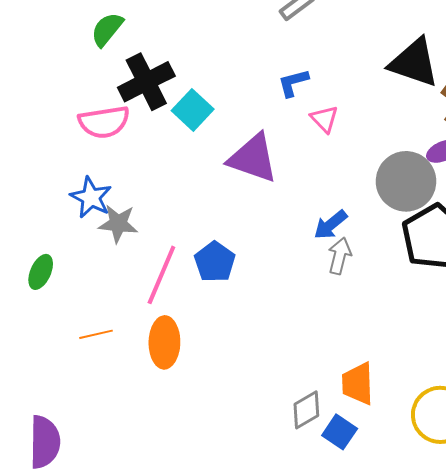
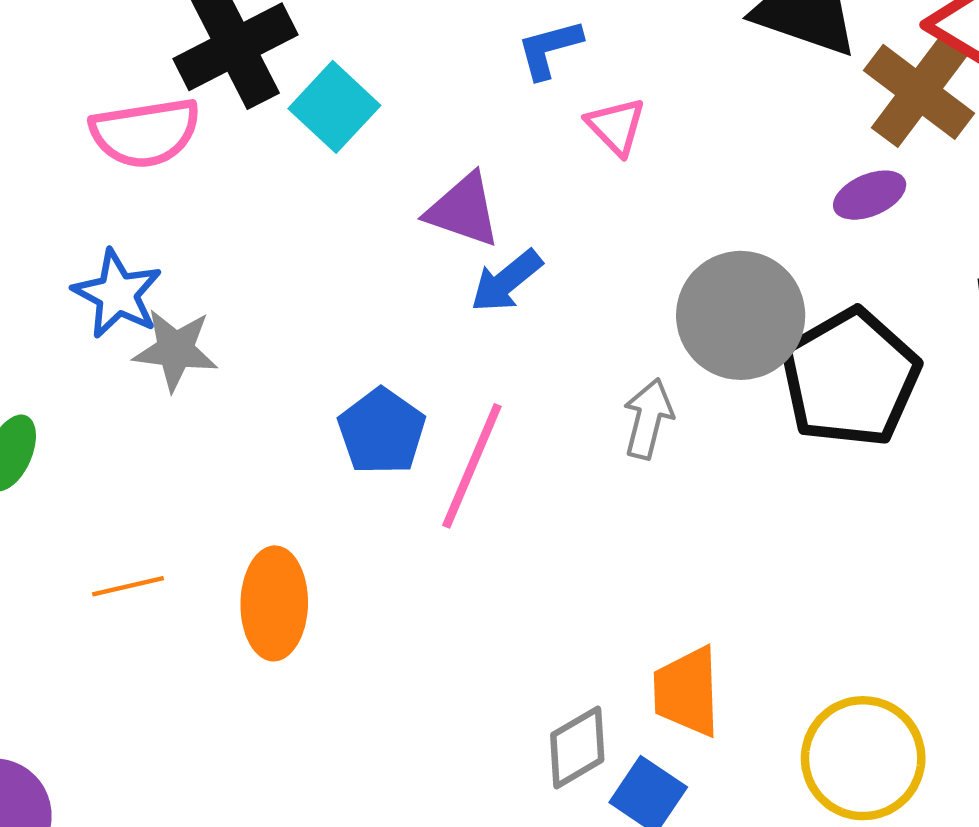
purple triangle: (253, 158) -> (463, 210), size x0.7
gray circle: (406, 181) -> (741, 315), moved
blue arrow: (331, 225) -> (506, 281), moved
pink line: (161, 275) -> (472, 466), moved

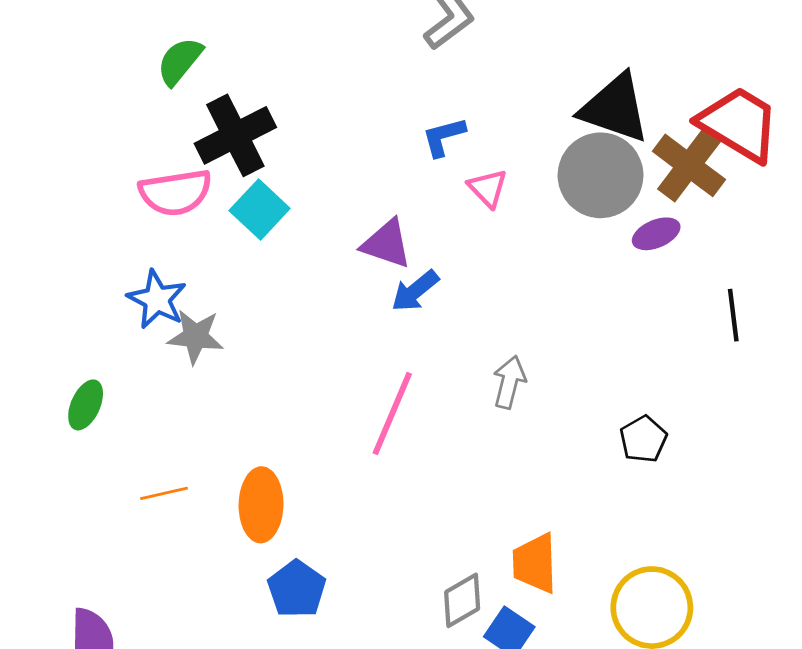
cyan square: (334, 107) -> (260, 210), moved
gray circle: (741, 315) -> (601, 175), moved
black pentagon: (850, 378) -> (643, 439), moved, size x0.5
blue pentagon: (382, 431) -> (297, 589), moved

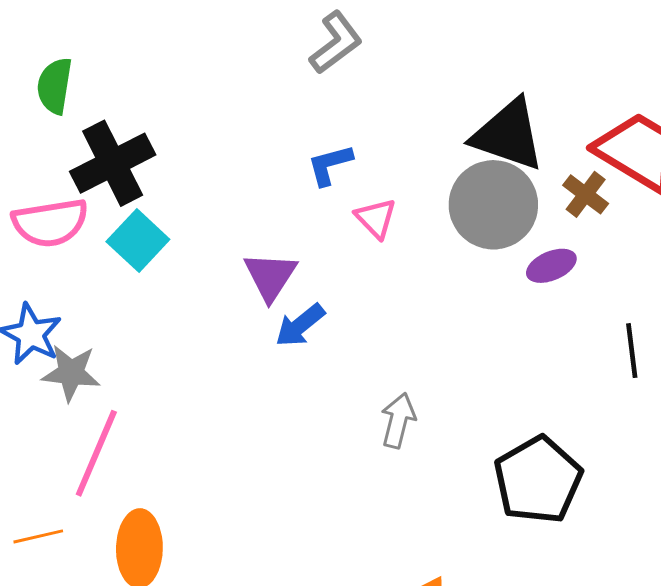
green semicircle: (180, 61) -> (55, 86), turned -30
brown cross: (689, 165) -> (586, 194), size x0.6
purple triangle: (387, 244) -> (270, 276), turned 44
pink line: (392, 414) -> (96, 453), moved
black pentagon: (643, 439) -> (538, 480), size x1.8

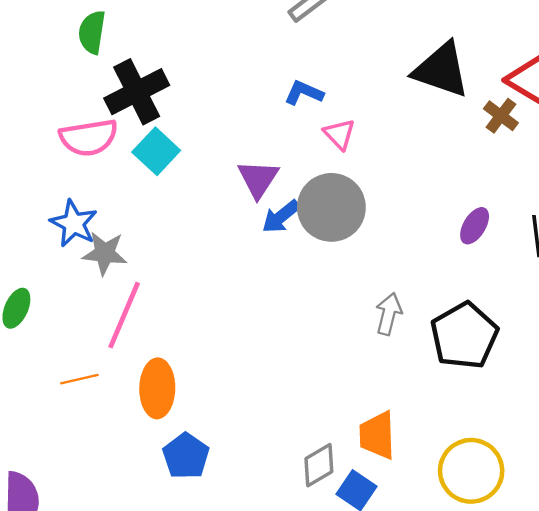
blue L-shape: (330, 165) -> (304, 93), turned 39
gray circle: (493, 205) -> (331, 207), moved
purple ellipse: (551, 266) -> (475, 226), moved, turned -36
gray arrow: (398, 420) -> (389, 314), moved

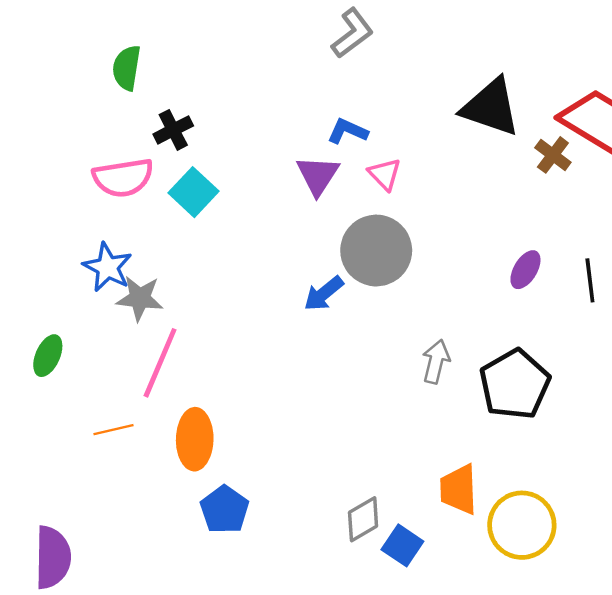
black cross: (137, 92) -> (173, 130), size x0.6
purple triangle: (258, 179) -> (318, 175), moved
blue arrow: (281, 217) -> (324, 294), moved
orange trapezoid: (377, 435) -> (459, 489), moved

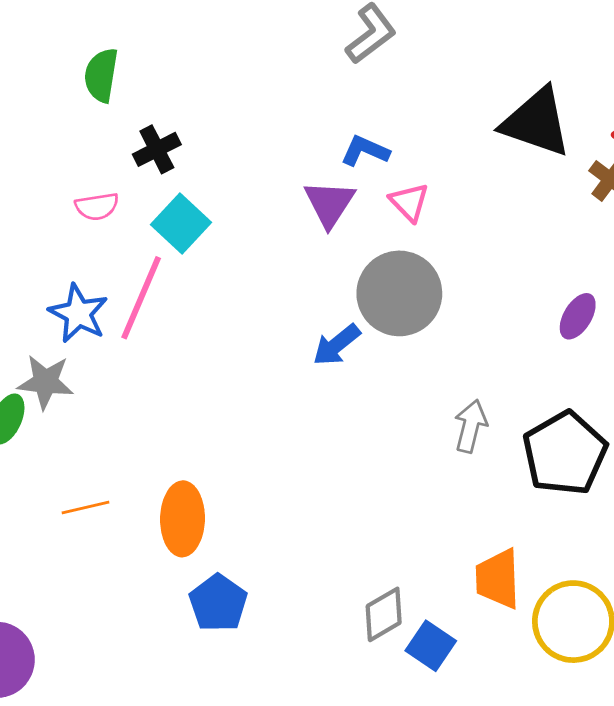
pink semicircle: (123, 178) -> (97, 206), size x0.6
gray star: (140, 298) -> (46, 382), moved
pink line: (160, 363) -> (141, 298), moved

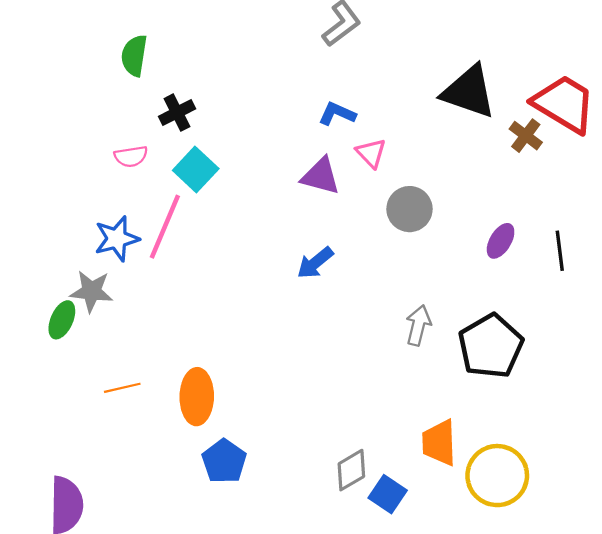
purple triangle: (329, 204) -> (321, 176), moved, turned -48
gray circle: (399, 293) -> (410, 209), moved, size x0.7
blue star: (78, 313) -> (117, 239), turned 30

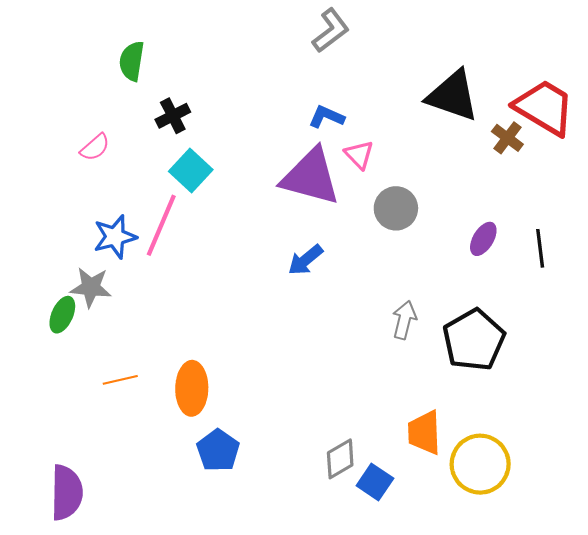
pink semicircle: (131, 156) -> (95, 147), moved, turned -32
purple triangle: (321, 176) -> (311, 177), size x1.6

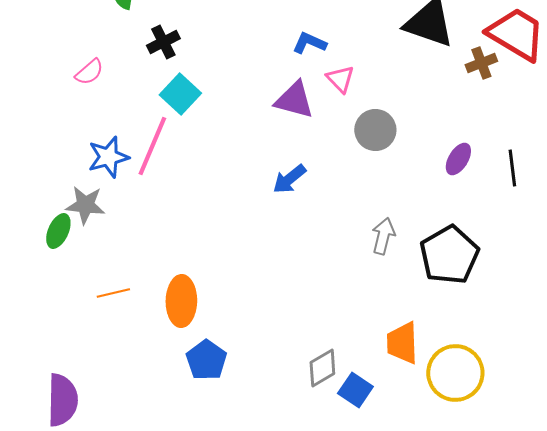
brown cross: (507, 138) -> (481, 63), turned 32
purple triangle: (311, 177) -> (294, 100), size x0.7

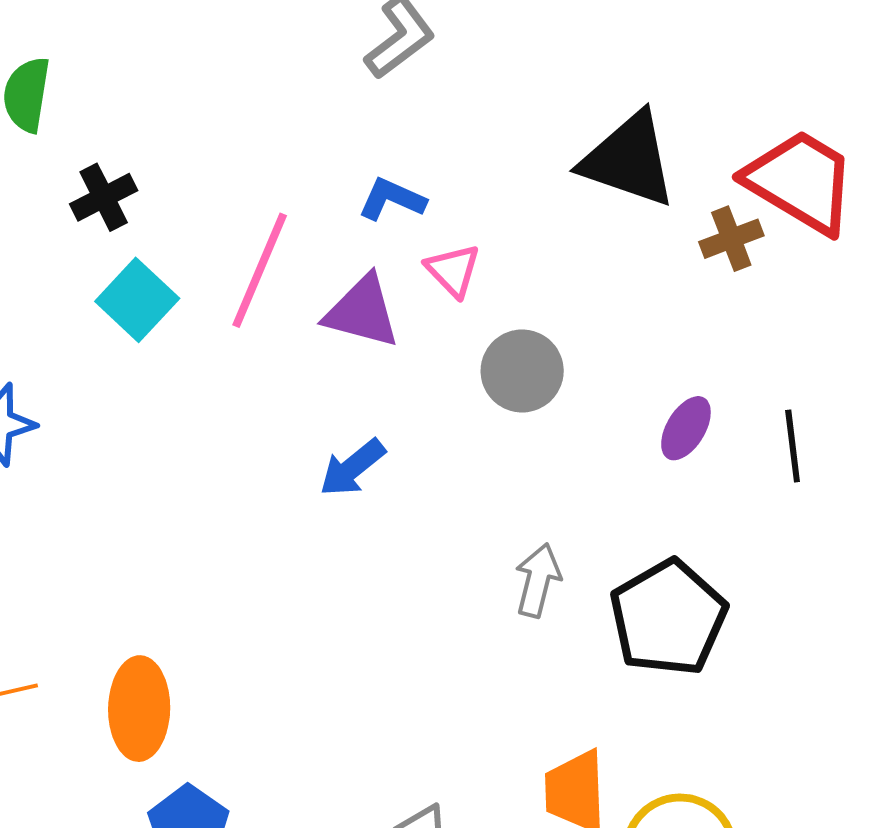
pink line: (152, 146) -> (260, 270), moved

